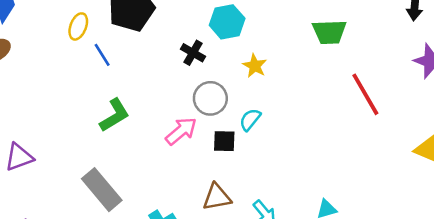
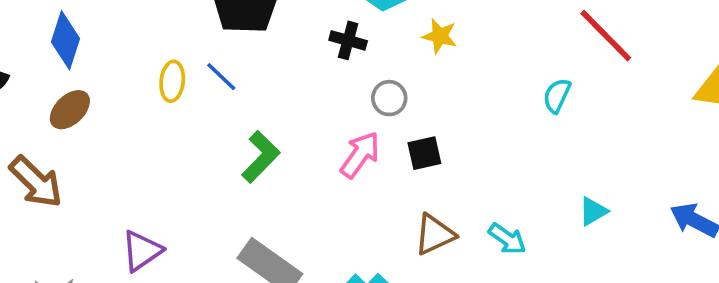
yellow ellipse: (78, 26) -> (172, 81), moved
gray circle: (210, 98) -> (389, 98), size x0.7
cyan semicircle: (250, 119) -> (557, 96), moved

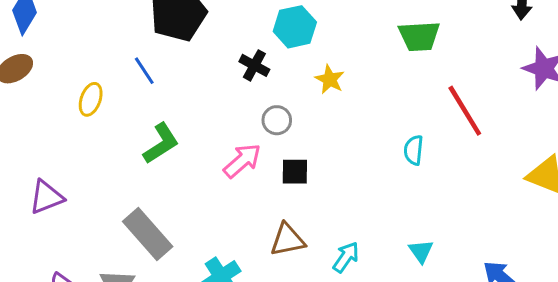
yellow ellipse: (172, 81) -> (91, 99), moved
cyan semicircle: (557, 96) -> (414, 150), turned -32
cyan triangle: (593, 211) -> (421, 251), turned -48
cyan arrow: (507, 239) -> (346, 257), turned -104

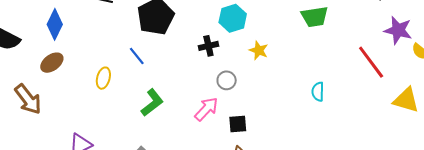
black cross: (254, 65) -> (208, 46), turned -36
red line: (465, 111) -> (371, 62), moved
black square: (295, 172) -> (238, 124), moved

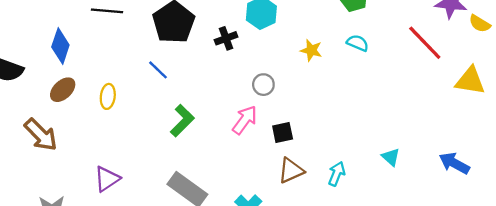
black cross: (208, 46) -> (226, 38), moved
yellow star: (259, 50) -> (311, 50), moved
yellow ellipse: (103, 78) -> (108, 96), moved
cyan semicircle: (318, 92) -> (358, 43), moved, turned 120

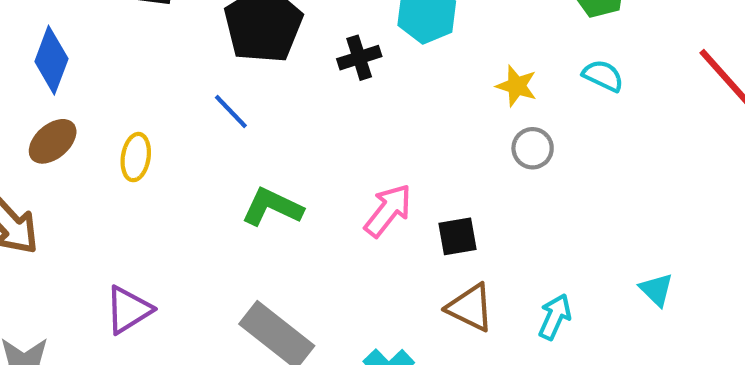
gray circle: (263, 85) -> (533, 148), moved
green L-shape: (182, 121) -> (272, 207), turned -112
brown triangle: (291, 171) -> (470, 308), turned 48

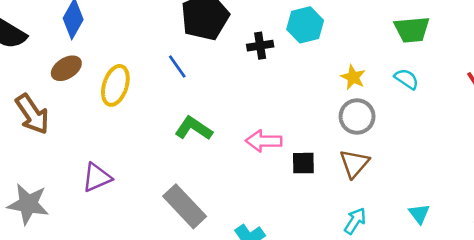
gray circle: (533, 148) -> (357, 117), size x1.4
yellow ellipse: (136, 157) -> (115, 85), size x1.4
pink arrow: (388, 210) -> (264, 141), turned -136
brown triangle: (470, 308) -> (354, 163), moved, turned 36

